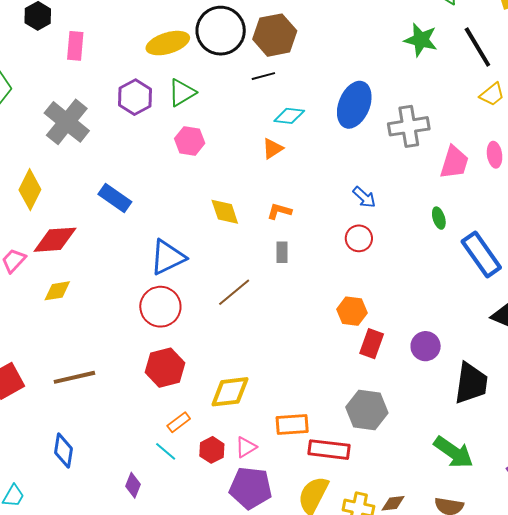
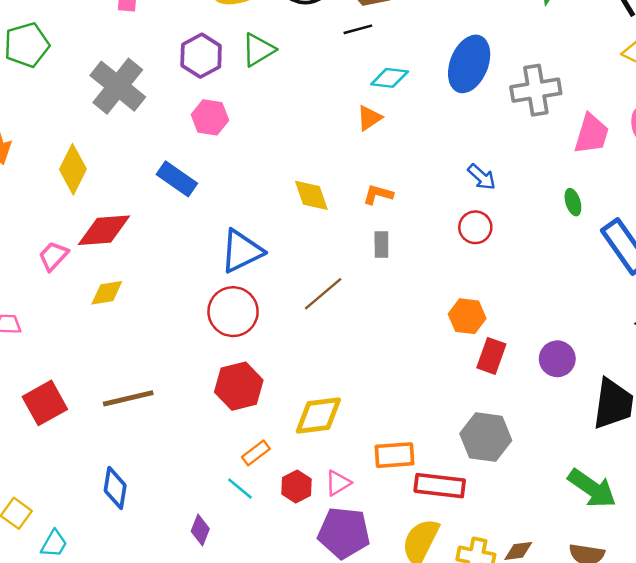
pink hexagon: (190, 141) -> (210, 117), moved

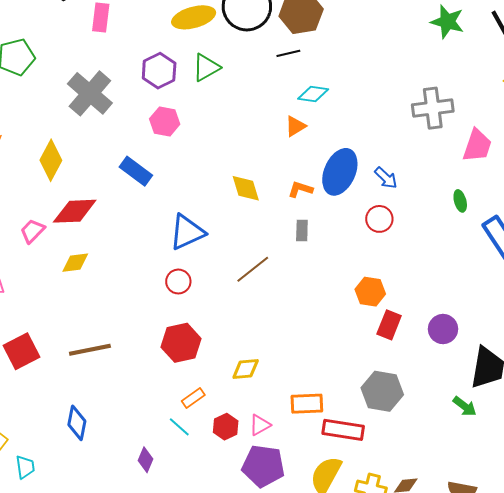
blue ellipse: (469, 64) -> (340, 172), moved
red circle: (233, 312) -> (178, 282), size x0.6
yellow diamond: (318, 415) -> (246, 369), size x0.7
green arrow: (592, 488) -> (465, 406), moved, size x0.6
cyan trapezoid: (54, 544) -> (25, 467), turned -40

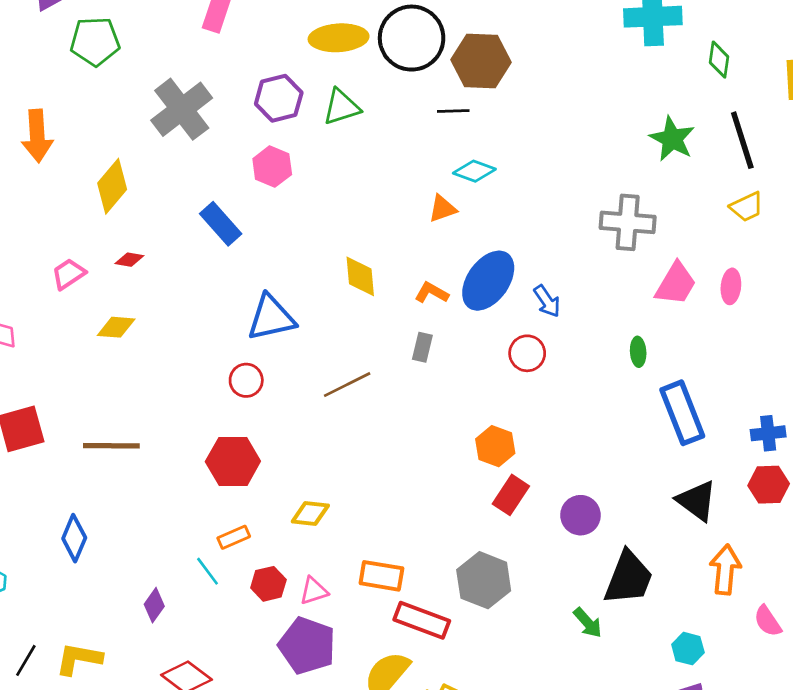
green star: (447, 22) -> (672, 139), moved
red diamond: (75, 211) -> (129, 260), size x0.5

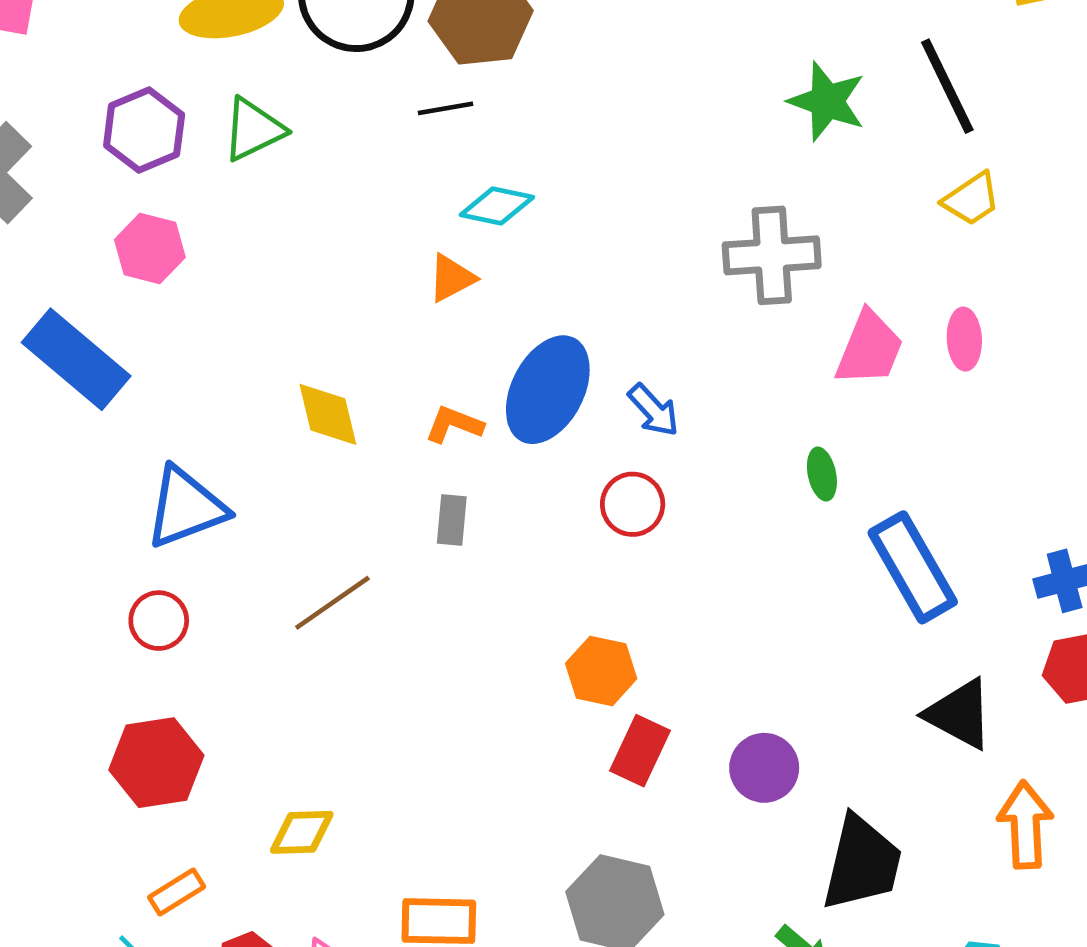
blue rectangle: (221, 224) -> (76, 359), size x1.4

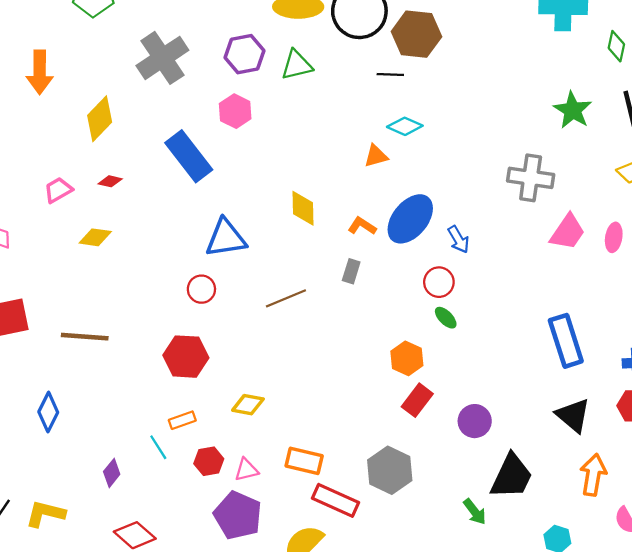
green ellipse: (822, 474) -> (446, 318), moved, turned -45

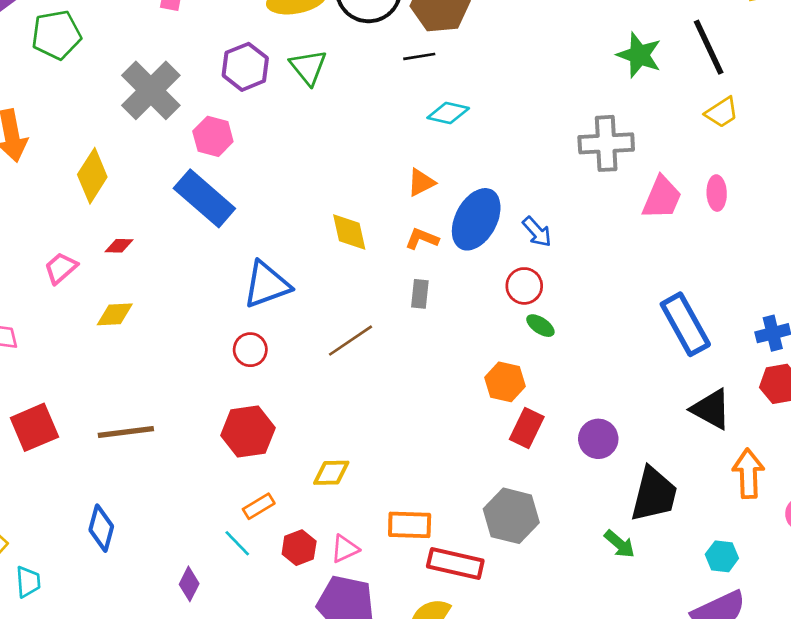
green triangle: (297, 65) -> (308, 67), turned -44
pink hexagon: (235, 111) -> (213, 136), moved
orange triangle: (376, 156) -> (421, 182), moved

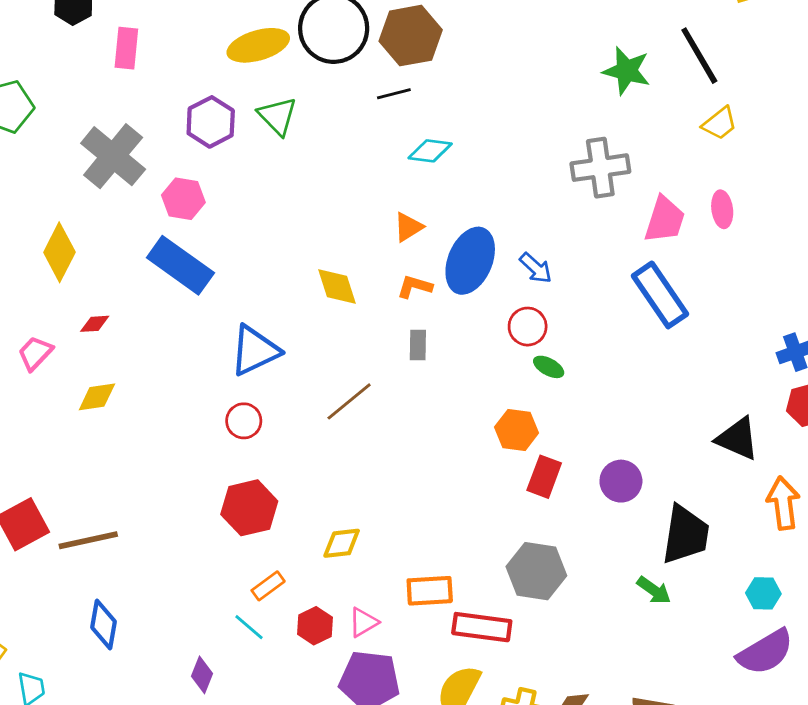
blue rectangle: (685, 324) -> (660, 295), moved
brown line: (126, 432) -> (88, 540), moved

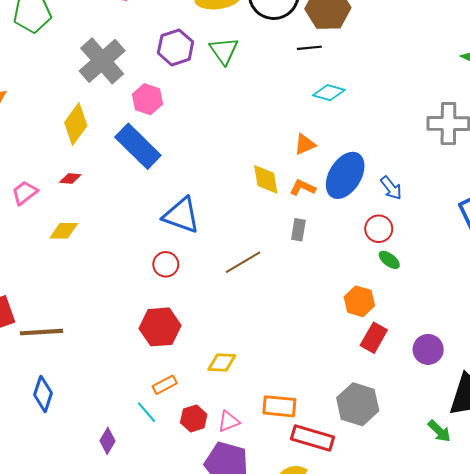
yellow diamond: (59, 252) -> (76, 124), moved
yellow diamond: (337, 287) -> (266, 179), moved
blue triangle: (255, 350) -> (181, 215), turned 36

